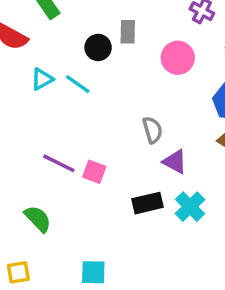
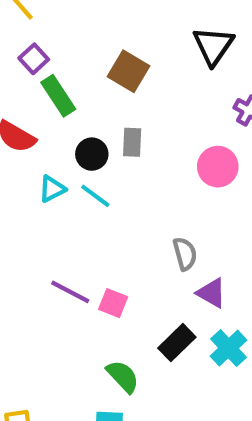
gray rectangle: (128, 32) -> (132, 142), moved
black circle: (98, 47) -> (92, 154), moved
black rectangle: (148, 203) -> (177, 343), turned -32
green semicircle: (38, 219) -> (123, 376), moved

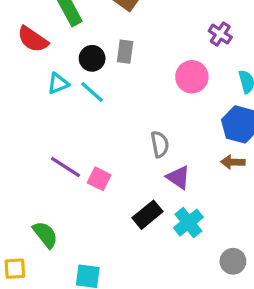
green semicircle: (123, 376) -> (45, 235), moved

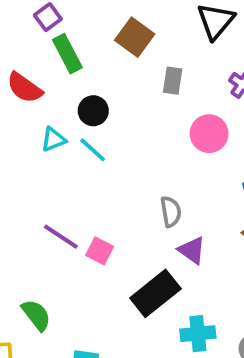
gray rectangle: (125, 52) -> (173, 81), moved
black rectangle: (147, 215) -> (155, 293), size x1.4
cyan cross: (188, 223) -> (198, 334), moved, turned 32

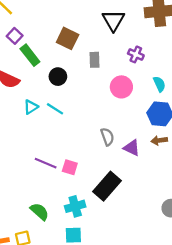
black circle: (93, 111) -> (58, 77), moved
purple triangle: (192, 250) -> (132, 148), moved
cyan cross: (198, 334) -> (75, 206), moved

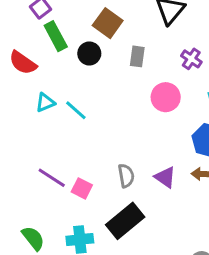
black circle: (58, 77) -> (89, 53), moved
gray semicircle: (107, 137) -> (126, 176), moved

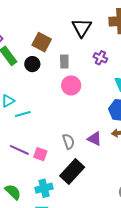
pink circle: (166, 97) -> (71, 85), moved
cyan line: (76, 110) -> (23, 114), moved, turned -49

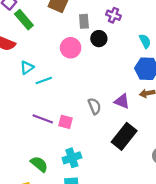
purple cross: (100, 58) -> (113, 15), moved
black circle: (32, 64) -> (99, 39), moved
pink circle: (71, 85) -> (71, 48), moved
black rectangle: (72, 171) -> (124, 136), moved

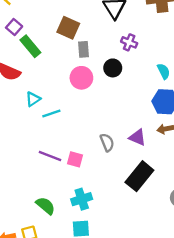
gray rectangle: (84, 21) -> (84, 49), moved

